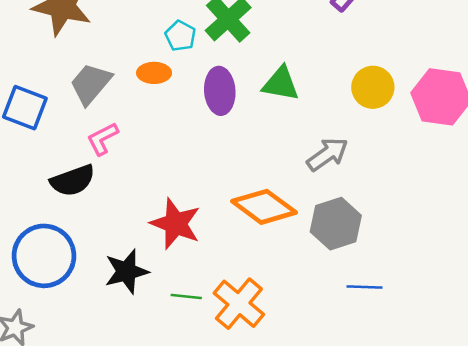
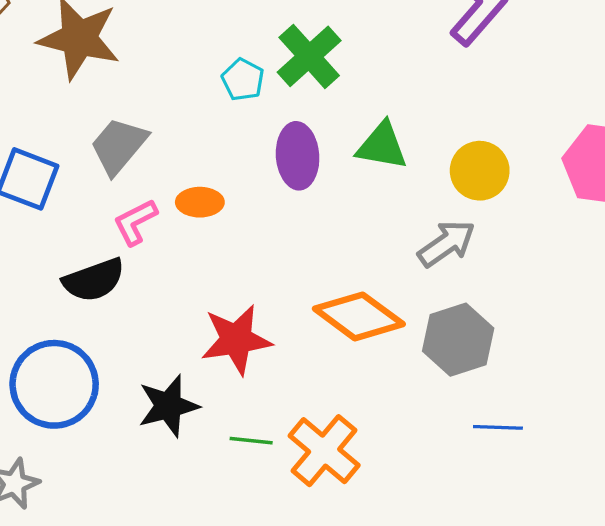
orange ellipse: (154, 73) -> (200, 202), moved
yellow circle: (373, 87) -> (480, 171), moved
red star: (176, 224) -> (236, 340), turned -30

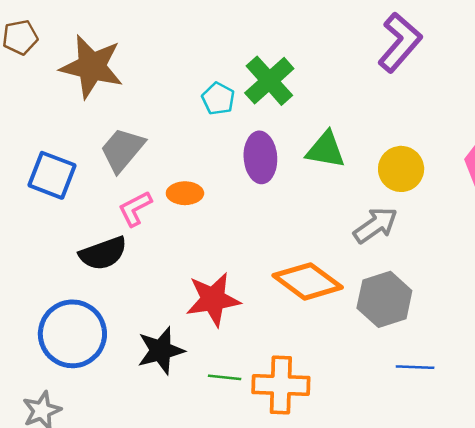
orange cross: (324, 451) -> (281, 385), turned -38

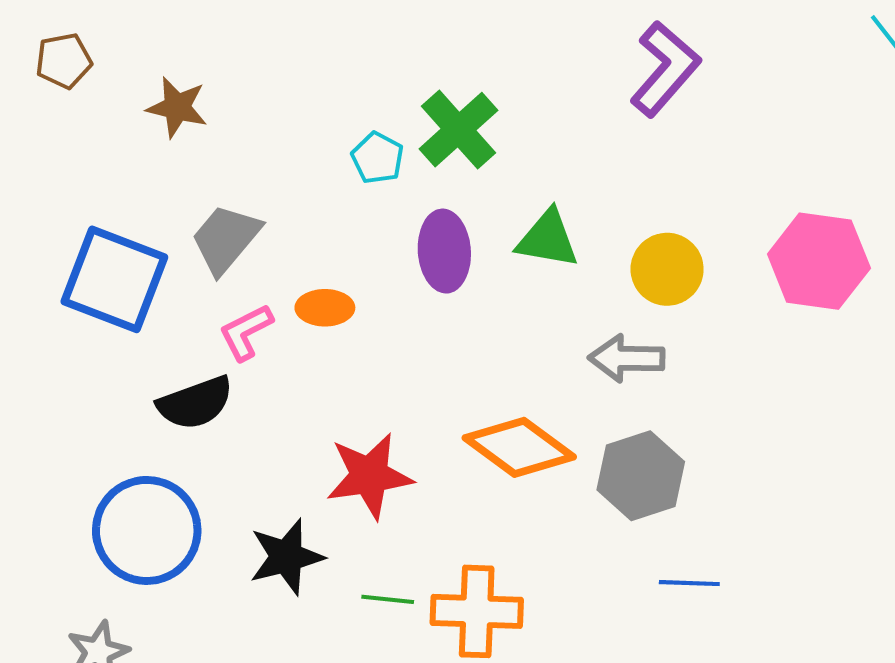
brown star: (92, 67) -> (177, 107), size x0.6
blue square: (52, 175) -> (114, 279), size x1.4
gray arrow: (375, 225) -> (627, 358), turned -144

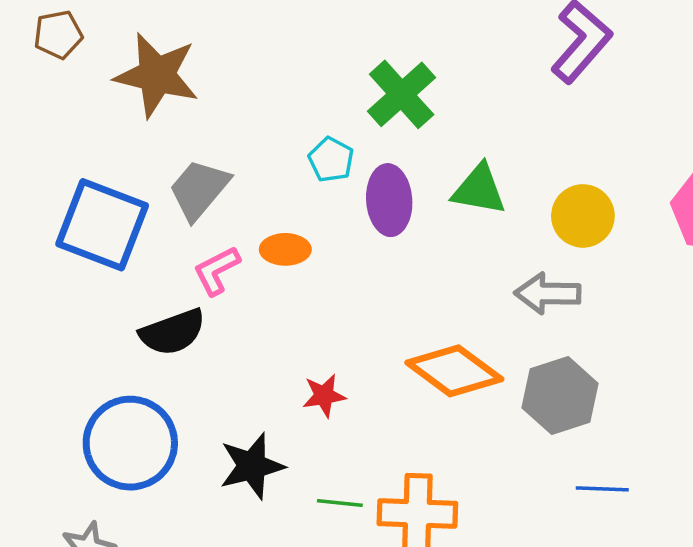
brown star: (177, 107) -> (157, 75), size x1.6
cyan pentagon: (378, 158) -> (331, 160), moved
red star: (369, 476) -> (324, 396), size x0.6

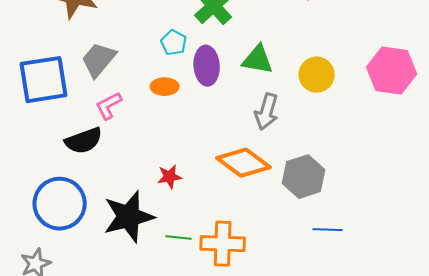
blue square: (102, 225) -> (44, 80), turned -30
orange ellipse: (285, 249) -> (165, 87), moved
gray arrow: (548, 293) -> (267, 112), moved, turned -75
black star: (252, 466) -> (129, 217), size x1.4

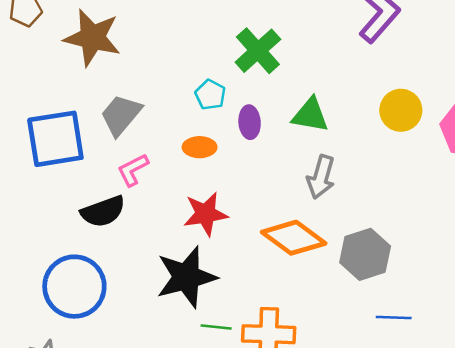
purple ellipse: (207, 66) -> (250, 122), size x0.7
yellow circle: (317, 75) -> (401, 110), moved
red star: (170, 177) -> (205, 214), moved, size x1.5
black star: (129, 217) -> (186, 277), moved

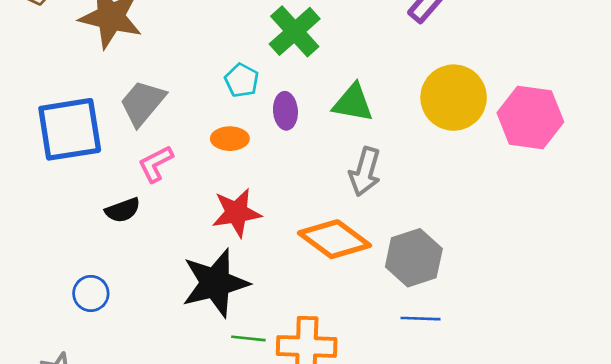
yellow circle: (401, 110) -> (454, 98), size x1.4
black semicircle: (103, 211) -> (123, 210), size x0.7
blue circle: (74, 287) -> (91, 293), size x0.5
blue line: (394, 318) -> (420, 319), moved

